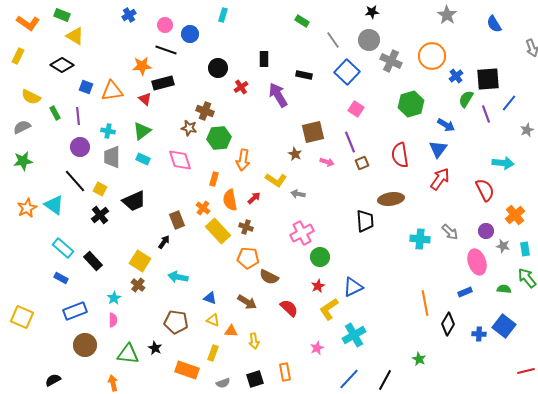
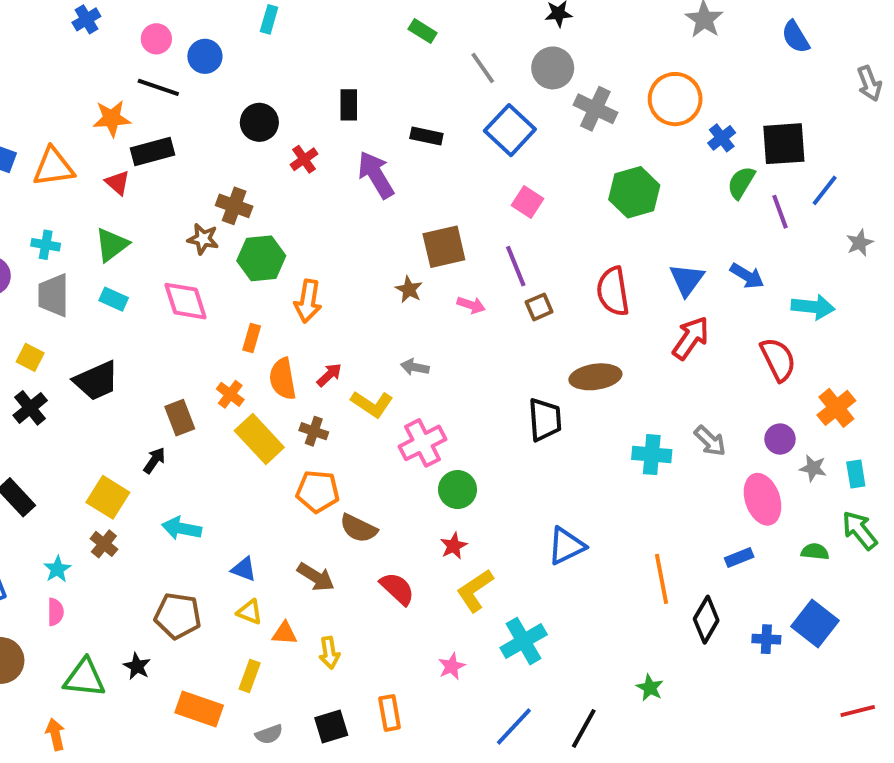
blue arrow: (446, 125) -> (747, 276), moved
yellow L-shape: (276, 180) -> (372, 404), moved
blue triangle: (353, 287) -> (566, 546), moved

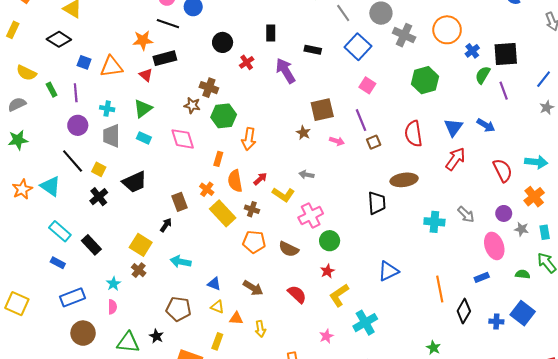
blue line: (825, 190) -> (544, 79), moved
cyan arrow: (813, 307) -> (536, 162), moved
brown semicircle: (358, 528) -> (289, 249), moved

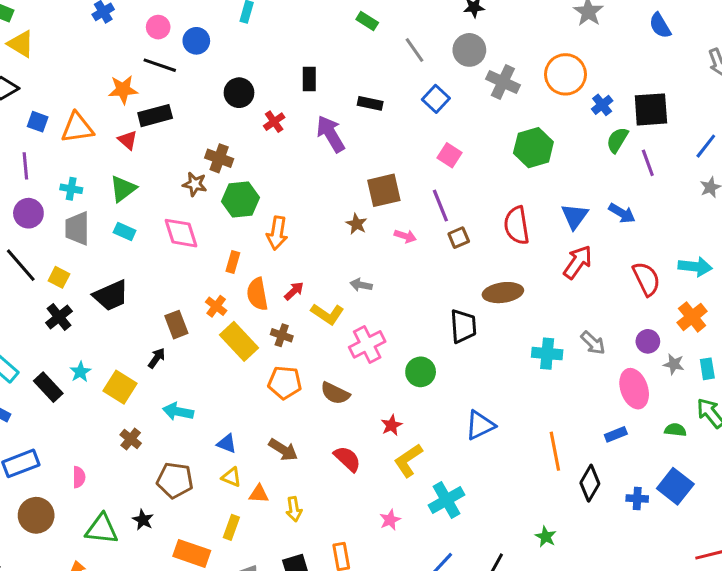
blue square: (358, 47) -> (436, 99), size x0.7
green circle: (330, 241) -> (421, 372), moved
brown cross: (139, 270) -> (131, 439), moved
cyan star: (113, 284) -> (80, 372), moved

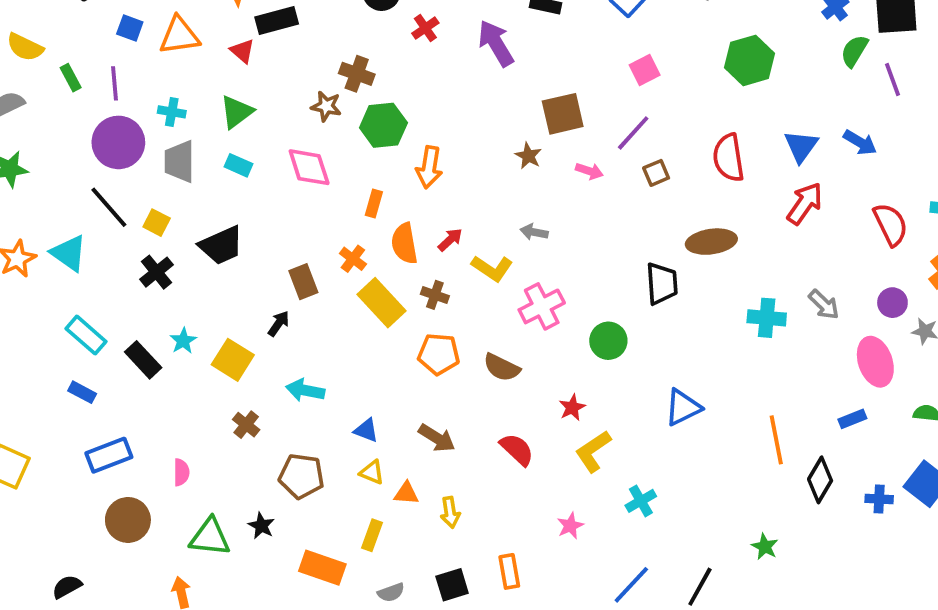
pink square: (450, 155) -> (645, 70), turned 30
purple line: (440, 206) -> (633, 133), turned 64
purple circle: (28, 213) -> (118, 142), size x1.4
cyan cross: (446, 500) -> (641, 501), size x0.7

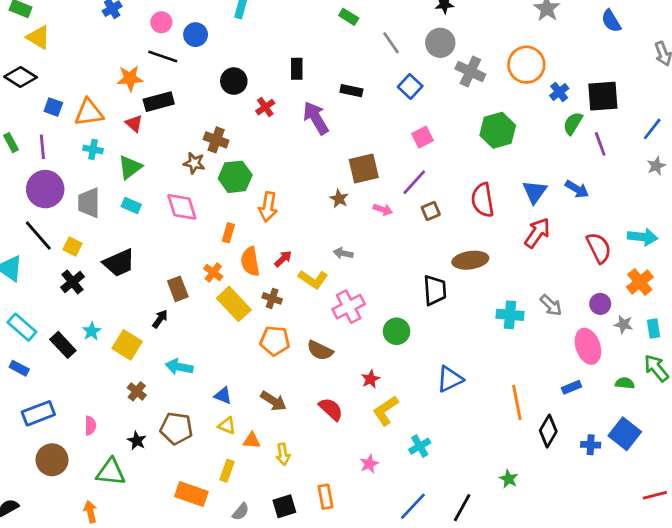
cyan cross: (172, 112) -> (93, 149), moved
black star: (261, 526) -> (137, 441), moved
gray semicircle: (391, 592) -> (241, 512), turned -30

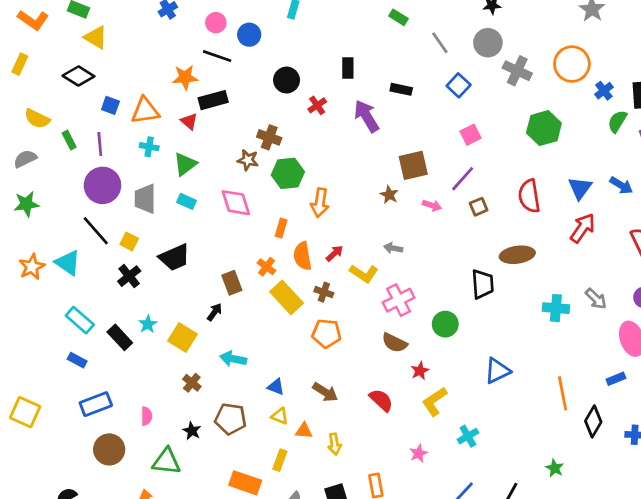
brown semicircle: (320, 350) -> (395, 343), moved

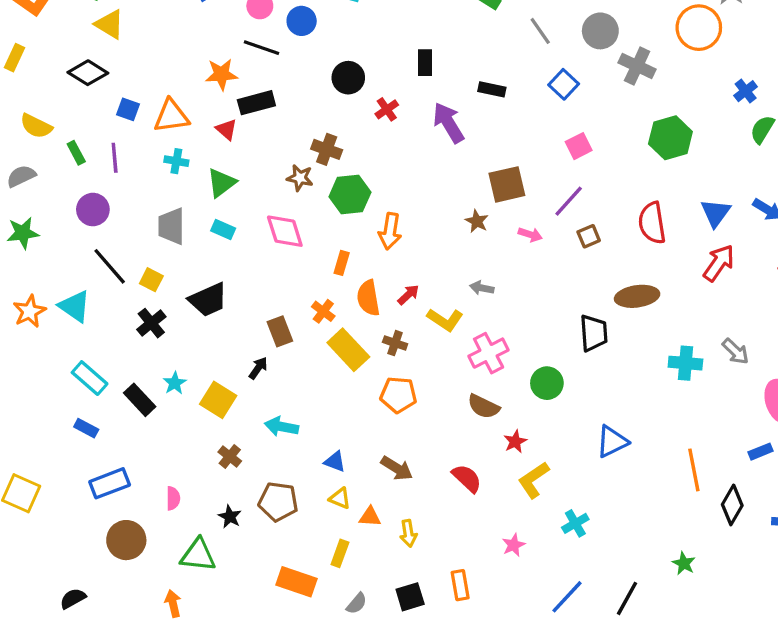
orange circle: (572, 64) -> (699, 28), moved
purple circle: (102, 185) -> (93, 210), moved, size x0.7

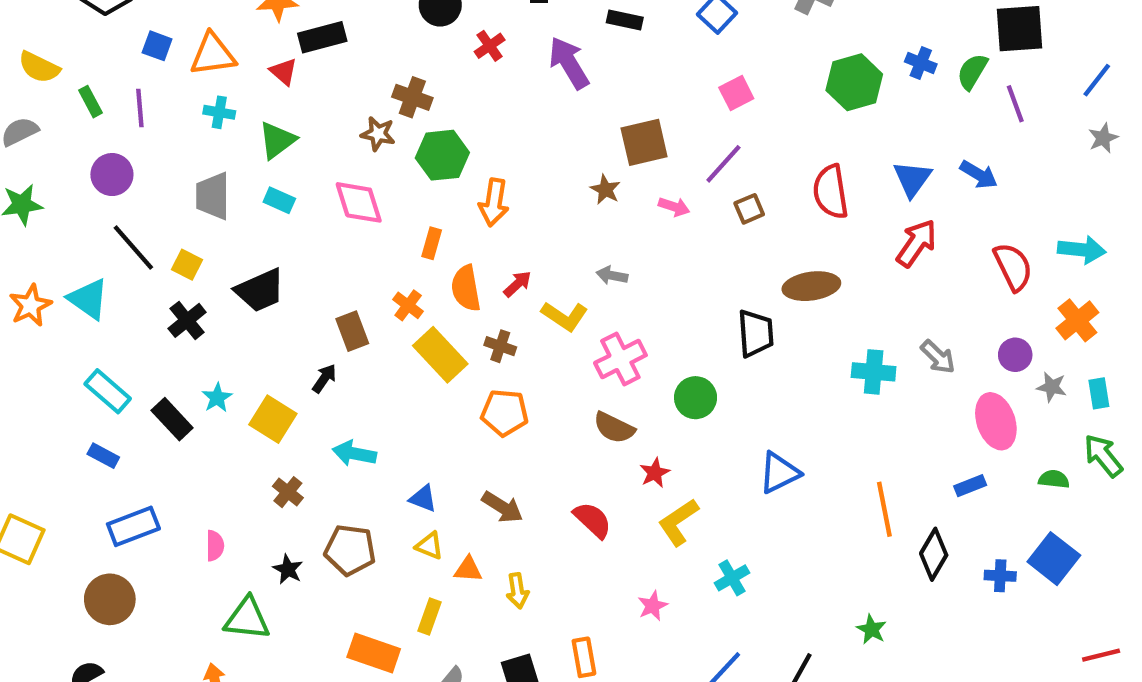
blue cross: (746, 91) -> (921, 63), moved, turned -30
brown circle: (126, 540) -> (110, 599), moved

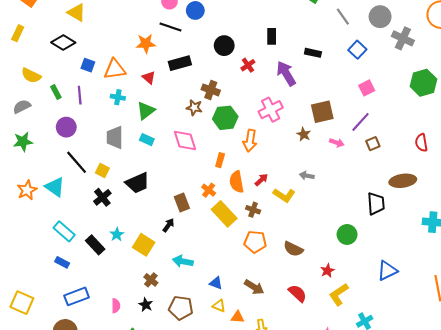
black rectangle: (322, 37) -> (180, 63), moved
red semicircle: (831, 192) -> (421, 143), moved, size x0.7
pink cross: (620, 359) -> (271, 110), moved
brown semicircle: (614, 428) -> (293, 249), moved
black star: (288, 569) -> (146, 305), moved

